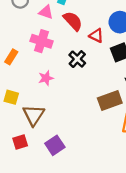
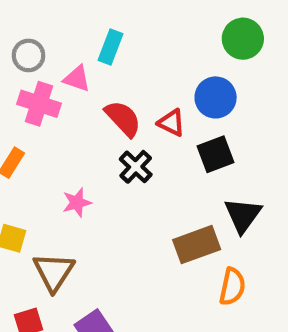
red semicircle: (73, 21) -> (123, 118), moved
pink cross: (41, 41) -> (39, 104), moved

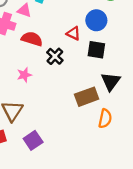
red semicircle: (123, 118) -> (32, 39), moved, turned -30
black square: (216, 154) -> (96, 50), turned 30

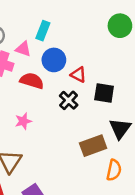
blue circle: (96, 20) -> (54, 60), moved
black cross: (55, 56) -> (69, 100), moved

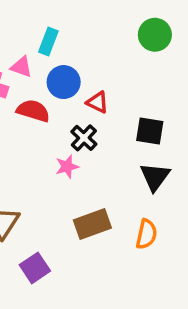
black square: (104, 93) -> (150, 131), moved
pink star: (23, 121) -> (67, 167), moved
brown rectangle: (93, 146) -> (92, 224), moved

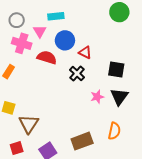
cyan rectangle: (48, 42) -> (56, 16), turned 63
pink triangle: (21, 67) -> (40, 31), turned 40
pink star: (67, 167) -> (97, 97), moved
brown rectangle: (92, 224) -> (82, 141), moved

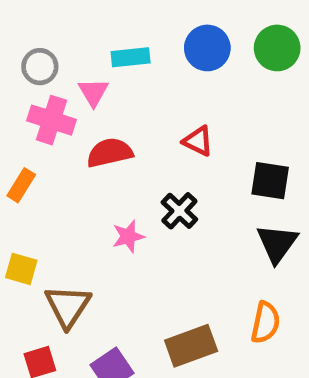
blue circle: (65, 40) -> (207, 48), moved
red semicircle: (47, 57) -> (110, 153), turned -30
black cross: (77, 74) -> (179, 211), moved
pink star: (97, 97) -> (128, 236), moved

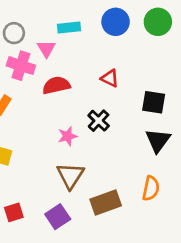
brown triangle: (68, 306) -> (70, 176), moved

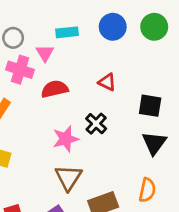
pink star: (68, 136) -> (66, 139), size x1.4

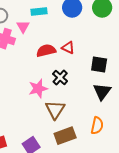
red semicircle: (55, 89) -> (46, 51), moved
brown triangle: (68, 178) -> (55, 110), moved

